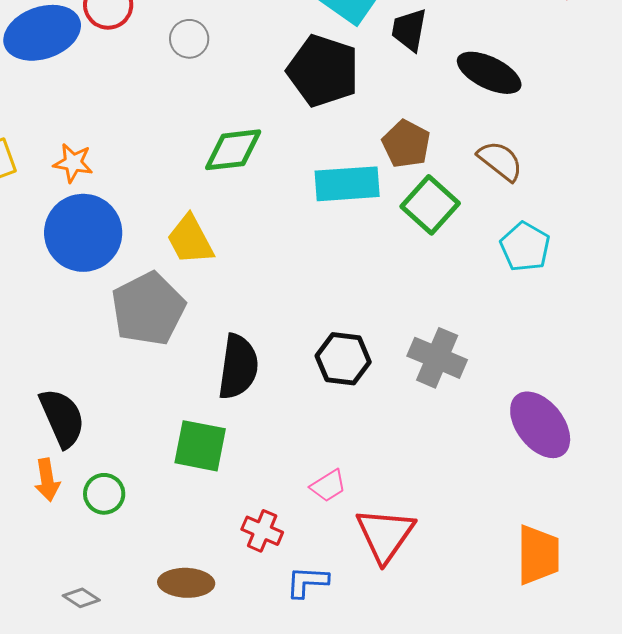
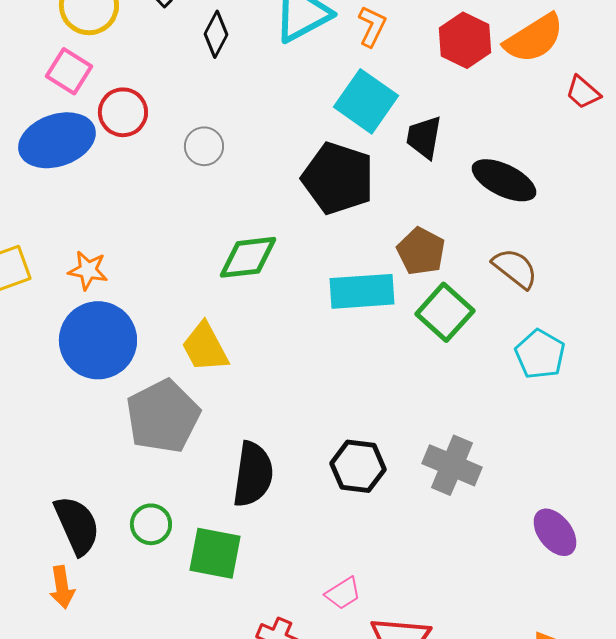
purple ellipse: (540, 425) -> (555, 532), size x0.7
green circle: (104, 494) -> (151, 524), moved

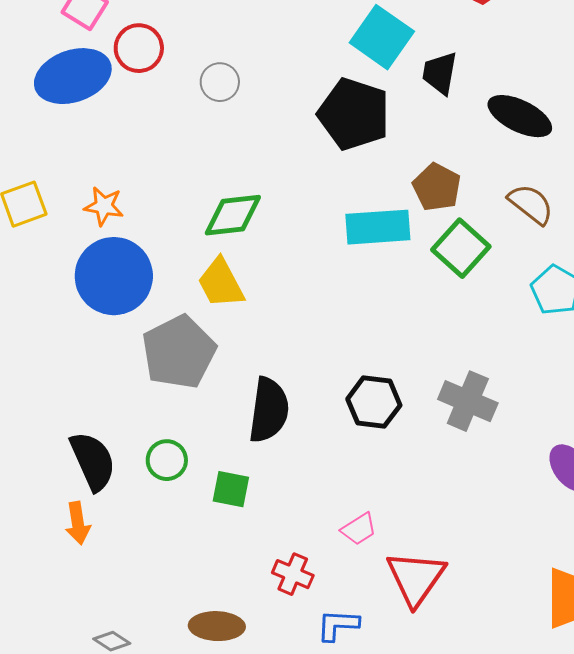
green diamond: (248, 257) -> (233, 215), moved
green square: (215, 553) -> (231, 489), size x0.7

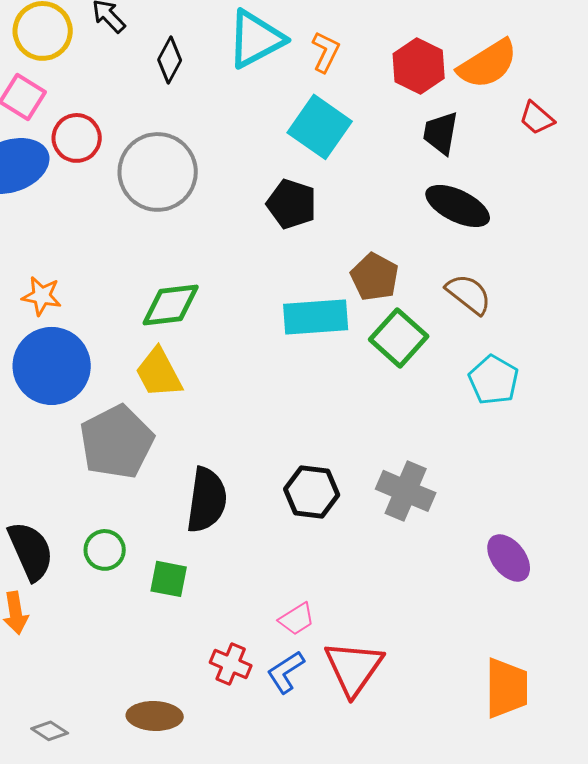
black trapezoid: (440, 73) -> (441, 133), moved
gray circle: (220, 82) -> (158, 172), size x2.0
black pentagon: (354, 114) -> (292, 204), size x0.7
blue L-shape: (338, 625) -> (286, 672), moved, turned -36

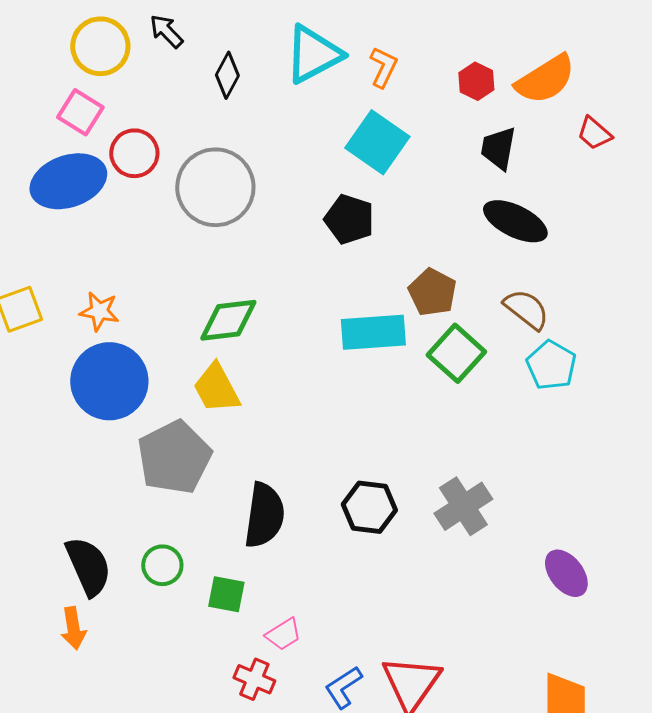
red hexagon: (419, 66) -> (476, 81), size x0.7
cyan pentagon: (494, 380) -> (551, 365), moved
gray cross: (406, 491) -> (463, 506), turned 34
pink trapezoid: (297, 619) -> (283, 634), moved
red cross: (231, 664) -> (254, 679), moved

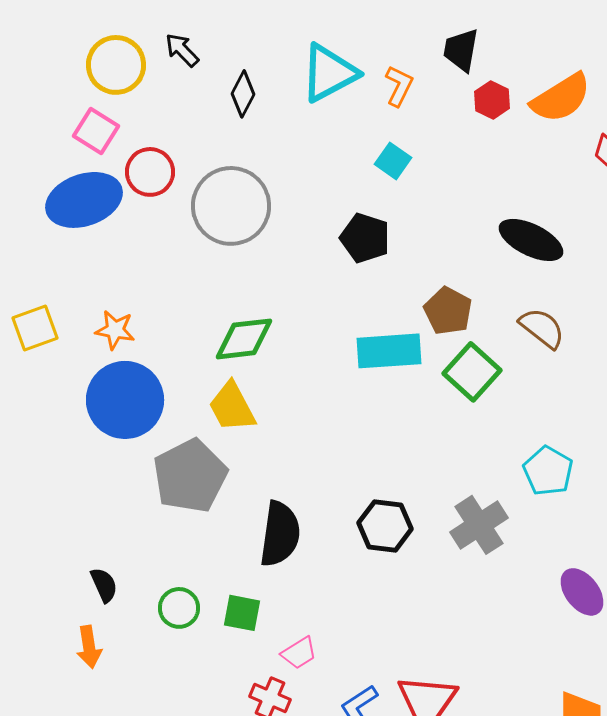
cyan square: (377, 142) -> (393, 161), size x0.6
black trapezoid: (498, 148) -> (461, 50), moved
cyan pentagon: (551, 365) -> (548, 471), moved
green circle: (162, 565) -> (179, 608), moved
black semicircle: (88, 566) -> (104, 585), size x0.6

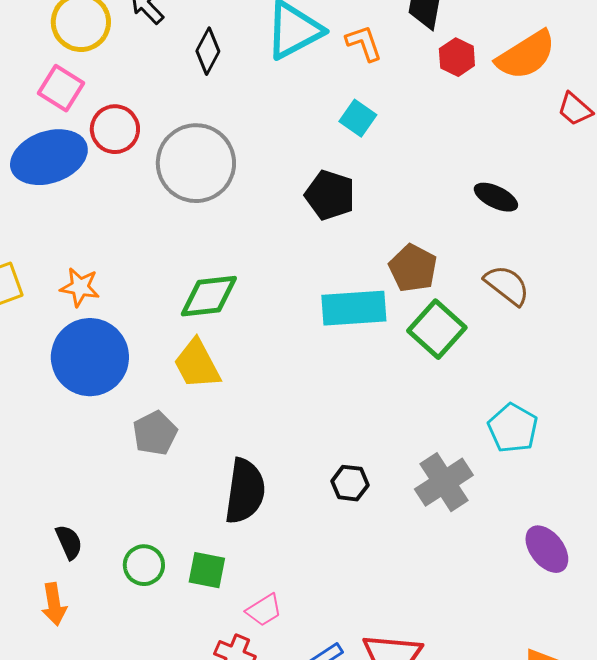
orange L-shape: (399, 86) -> (364, 43), turned -45
black ellipse: (531, 240) -> (496, 197), size x0.7
gray pentagon: (190, 476) -> (155, 433), size x0.6
black hexagon: (385, 526) -> (350, 483), size x0.7

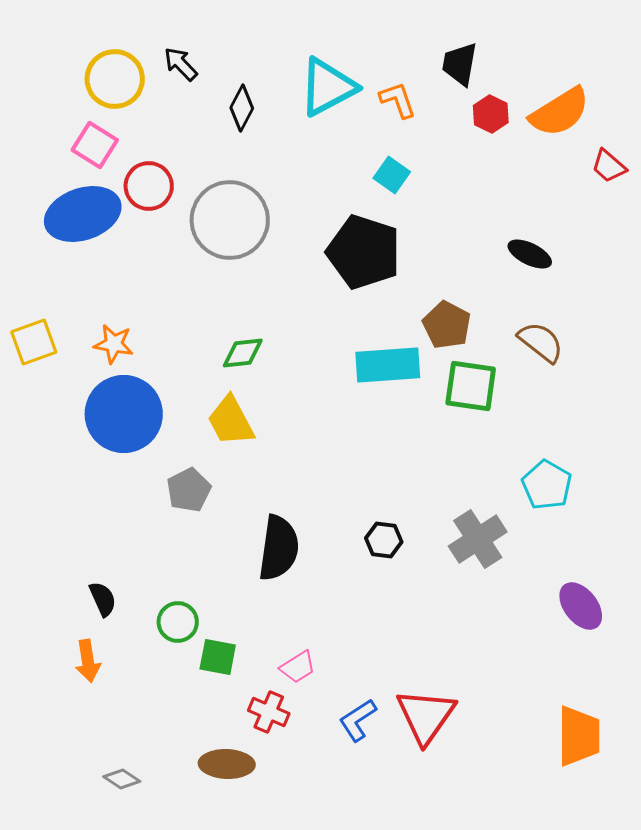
black pentagon: (330, 195) -> (364, 252), size x1.5
green diamond: (209, 296) -> (243, 353), size x0.7
green square: (437, 329) -> (471, 386), turned -34
green square: (207, 570) -> (218, 657), moved

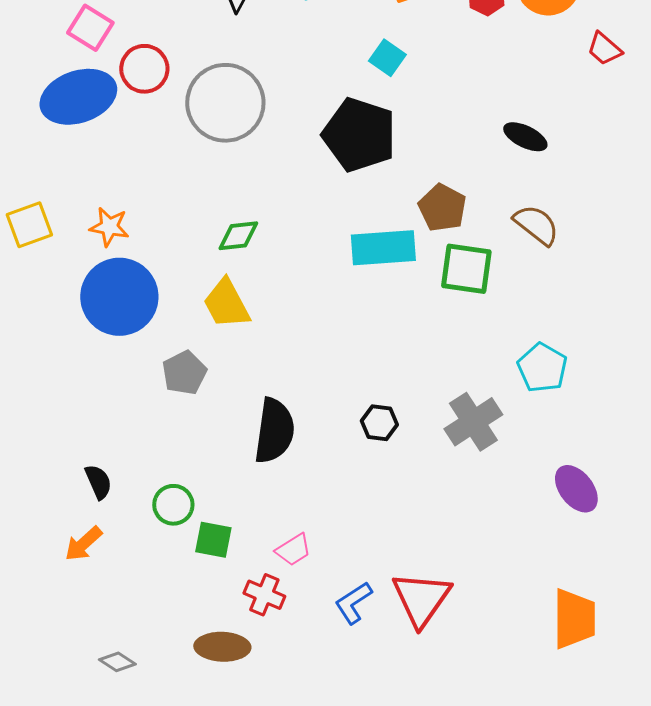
orange arrow: (88, 661) -> (83, 544), turned 57

